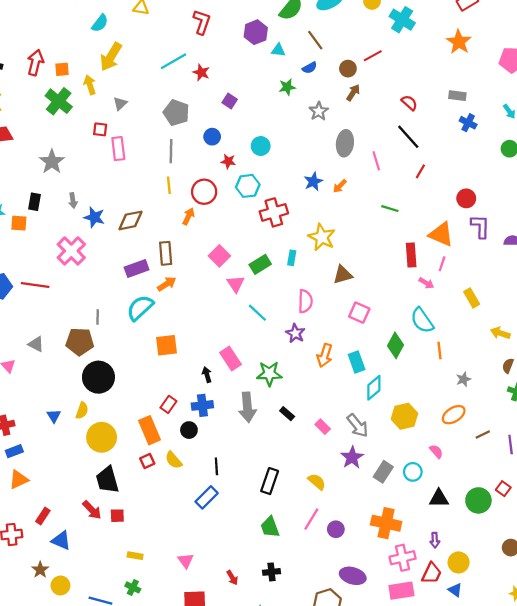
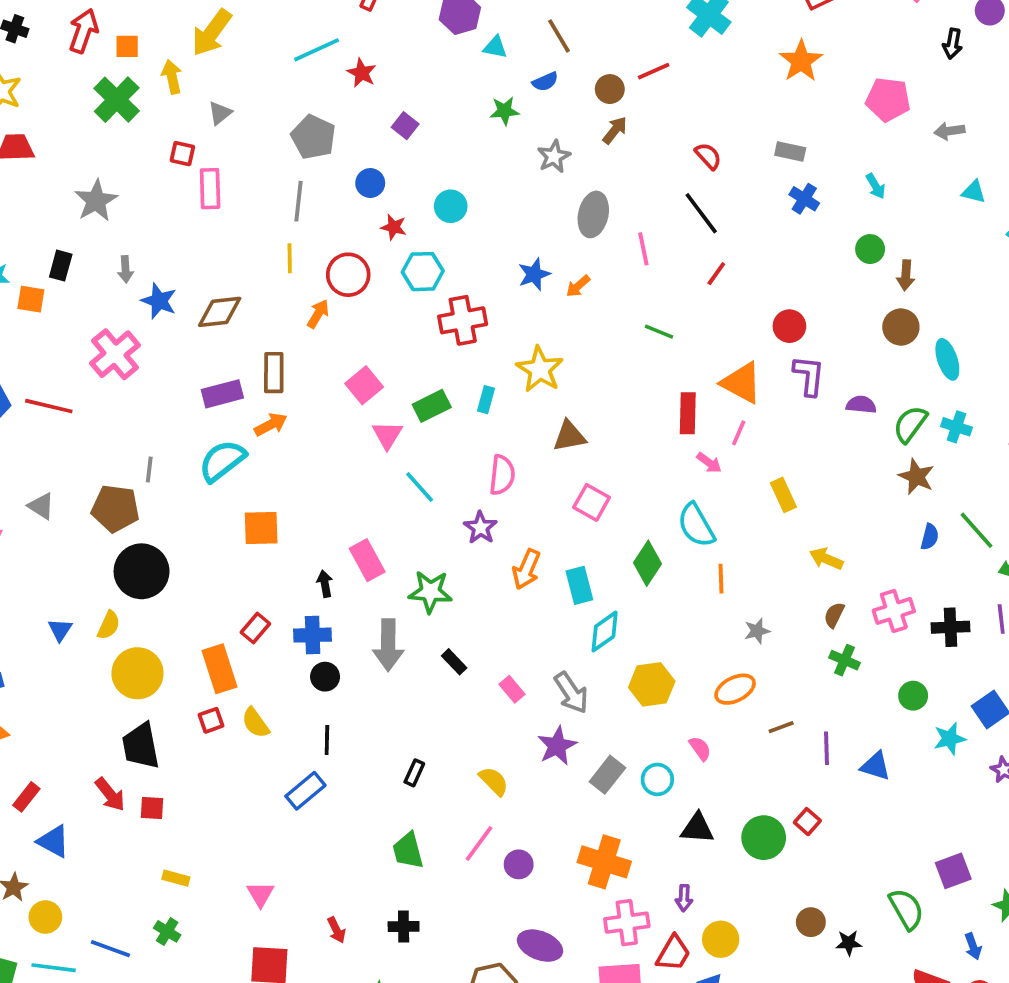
black circle: (189, 430) -> (325, 677), moved
black rectangle: (270, 481) -> (414, 773), size x0.6

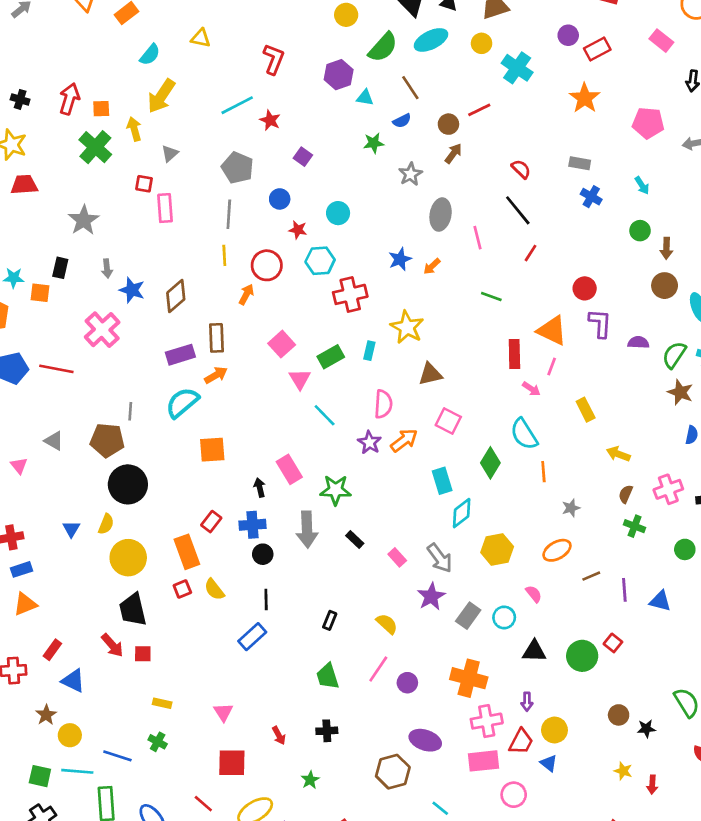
brown diamond: (220, 312) -> (176, 296), turned -32
orange arrow: (526, 569) -> (404, 440), moved, turned -148

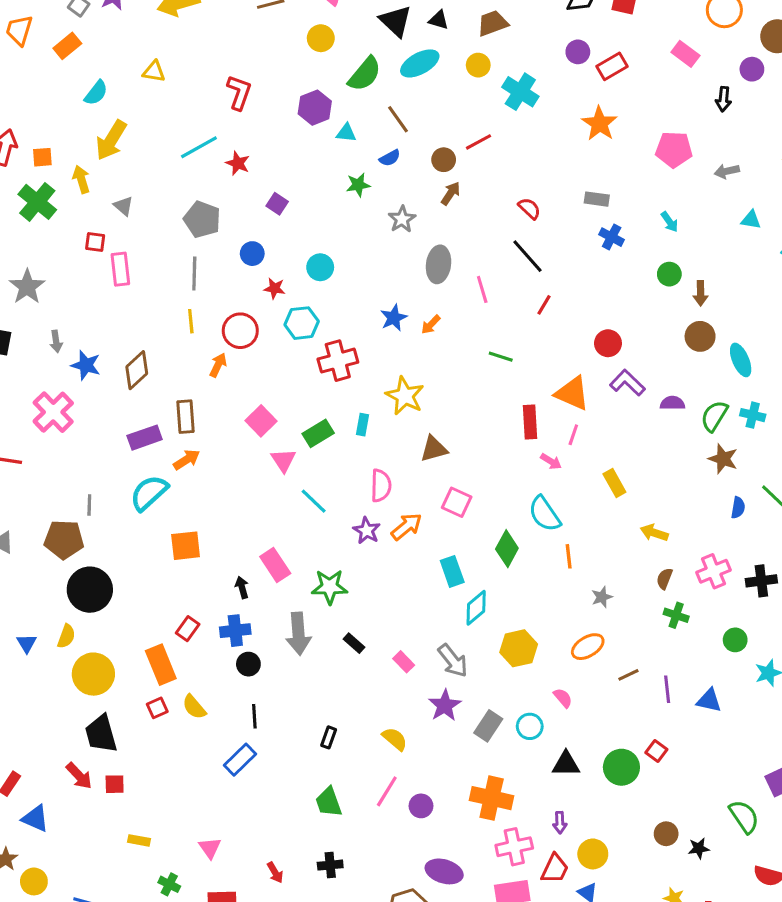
gray triangle: (170, 153) -> (123, 206), turned -36
purple L-shape: (600, 323) -> (627, 383), turned -48
green cross: (158, 742) -> (169, 884), moved

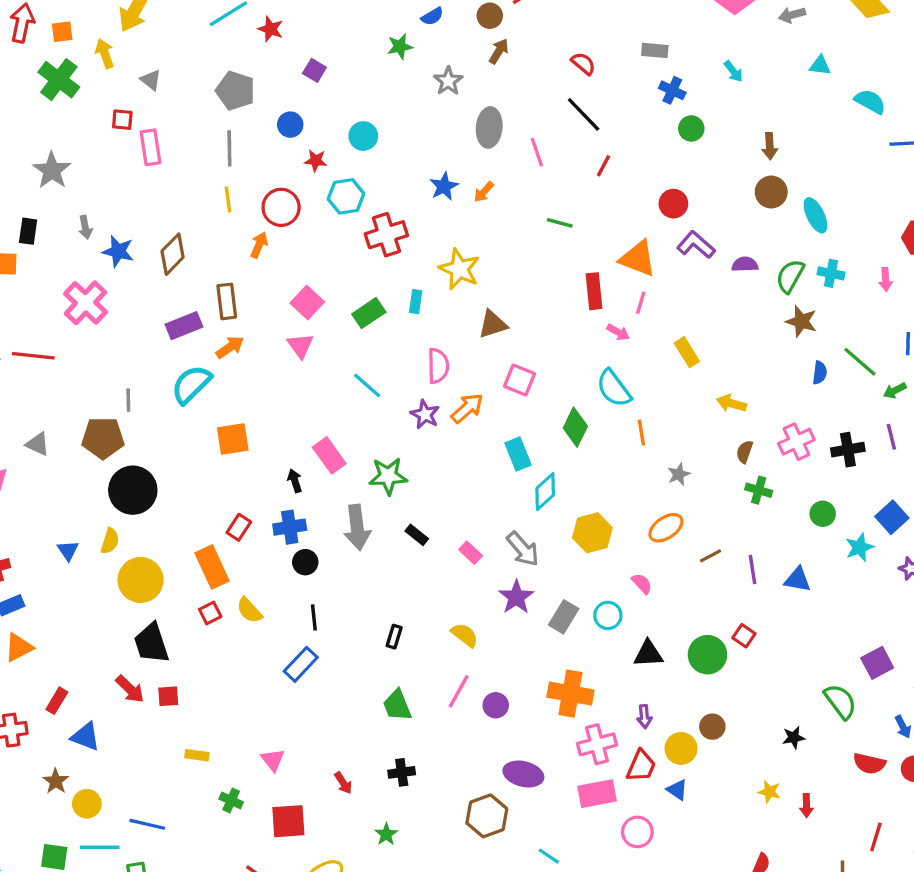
green circle: (669, 274) -> (691, 128), moved
pink triangle: (283, 460) -> (300, 346), moved
brown circle: (666, 834) -> (712, 727), moved

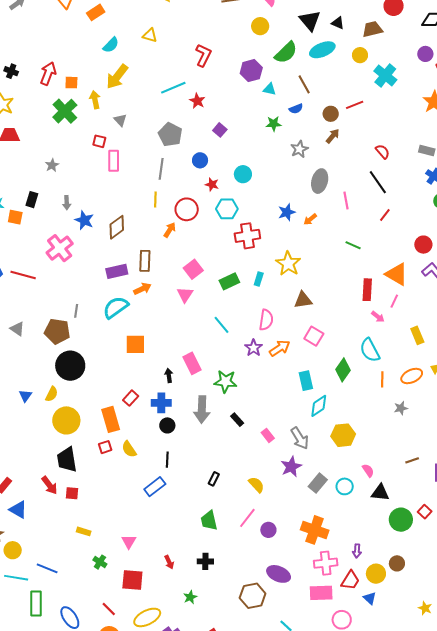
gray star: (52, 170) -> (52, 165), size x0.6
orange ellipse: (666, 528) -> (412, 376), moved
black triangle: (648, 654) -> (380, 493), moved

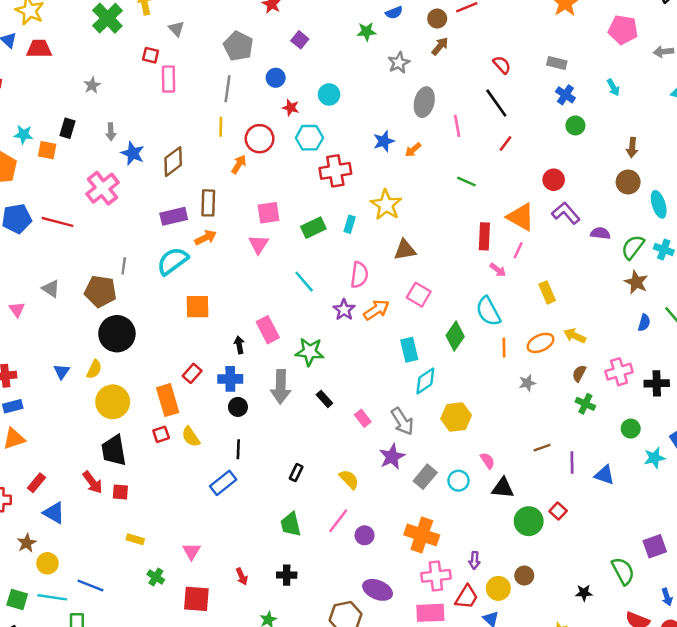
pink square: (193, 269) -> (269, 213), turned 30

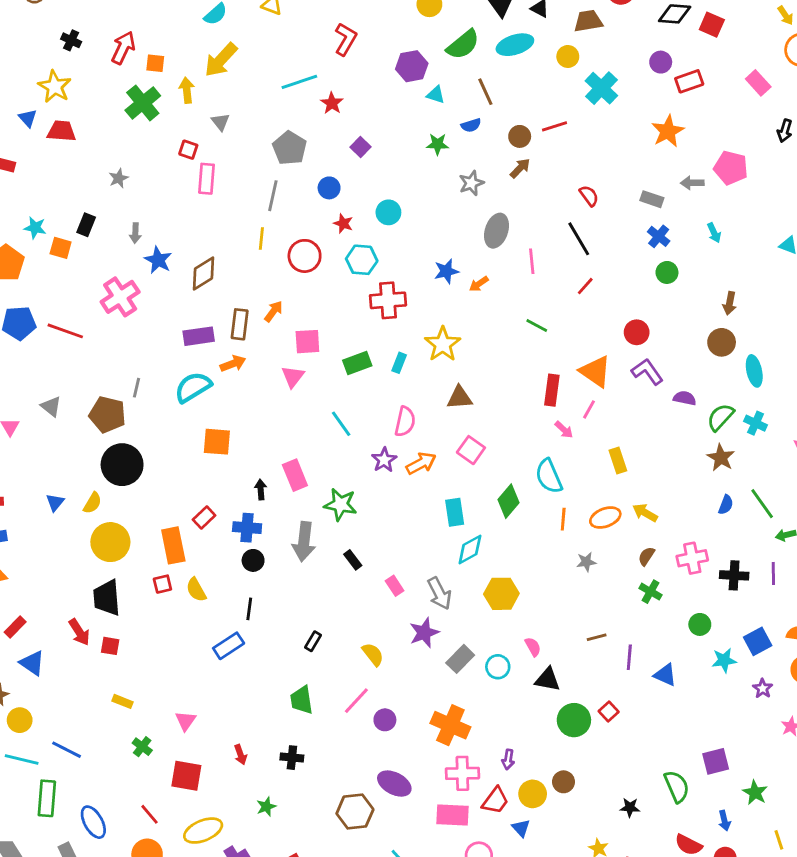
gray arrow: (663, 52) -> (692, 183), moved
orange arrow: (239, 164) -> (274, 311), moved

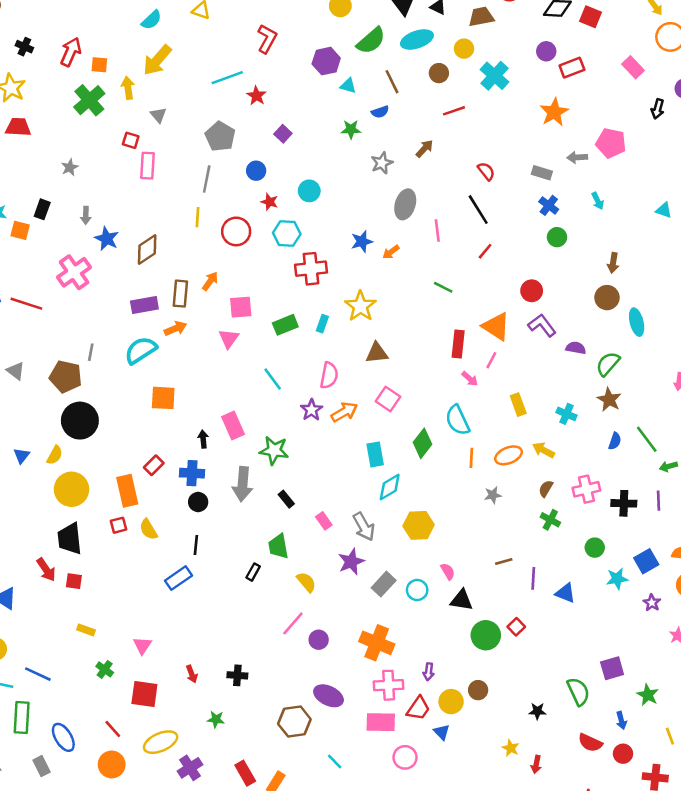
brown circle: (520, 136) -> (439, 73), moved
cyan cross: (756, 423) -> (566, 414), moved
green trapezoid: (302, 700) -> (278, 546), moved
green star: (266, 807) -> (216, 719), turned 30

